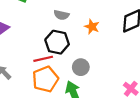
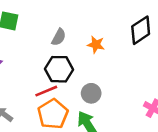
gray semicircle: (61, 15) -> (59, 37), turned -64

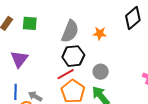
gray semicircle: (59, 37) -> (70, 31), size x1.6

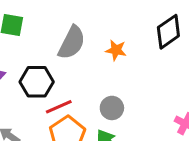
black hexagon: (73, 56) -> (37, 82), moved

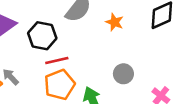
gray circle: (112, 108) -> (123, 74), moved

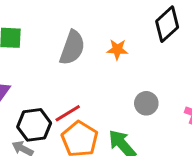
black hexagon: (42, 36) -> (34, 125), moved

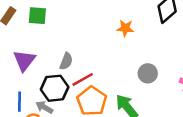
gray semicircle: (72, 48) -> (66, 61), moved, size x0.6

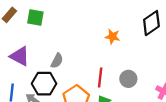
purple triangle: (24, 60) -> (20, 56), turned -45
red line: (83, 79) -> (100, 77), moved, turned -60

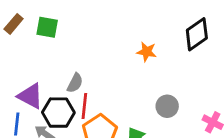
purple triangle: (20, 56) -> (30, 96), moved
red line: (100, 77) -> (84, 106), moved

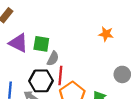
green square: (47, 27) -> (41, 44), moved
purple triangle: (30, 96) -> (18, 43), moved

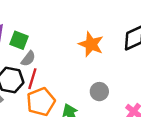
orange star: (106, 34) -> (91, 44), size x1.5

